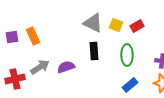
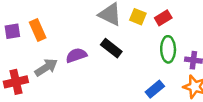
black rectangle: (94, 51) -> (111, 48), turned -48
green ellipse: (127, 55) -> (168, 49), moved
purple semicircle: (66, 67) -> (76, 55), moved

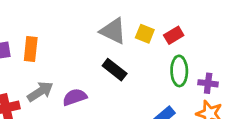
orange rectangle: (38, 30) -> (31, 49), turned 30
purple semicircle: (76, 55) -> (75, 97), moved

